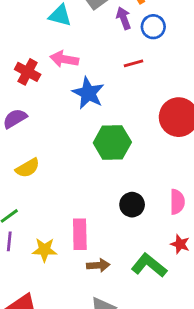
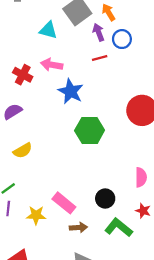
red line: (133, 63) -> (100, 58), moved
black circle: (132, 205) -> (105, 198), moved
pink rectangle: (80, 234) -> (64, 203), turned -50

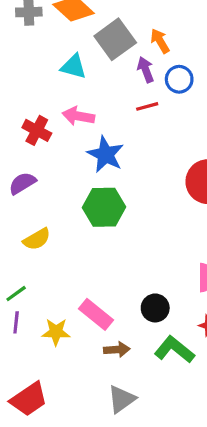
green hexagon: (90, 130) -> (104, 207), moved

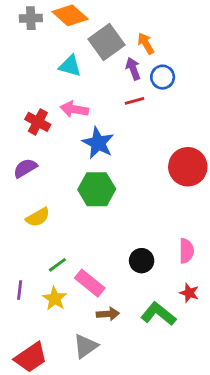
green line: (16, 294) -> (57, 265), moved
black circle: (155, 308) -> (142, 261), moved
yellow star: (56, 332) -> (55, 298), turned 30
gray triangle: (122, 399) -> (85, 346), moved

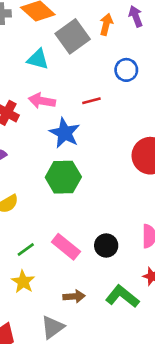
orange arrow: (146, 43) -> (106, 24), moved, turned 45
purple arrow: (133, 69) -> (136, 16), moved
red line: (135, 101) -> (91, 101), moved
pink rectangle: (90, 283) -> (66, 247), moved

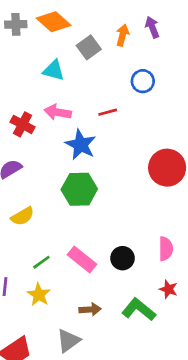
gray square: (73, 36) -> (89, 47), size x0.7

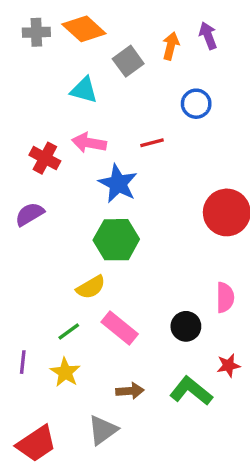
yellow semicircle: (23, 216) -> (91, 287), moved
pink semicircle: (166, 249) -> (225, 297), moved
black circle: (123, 258) -> (186, 326), moved
red star: (168, 289) -> (228, 365), turned -30

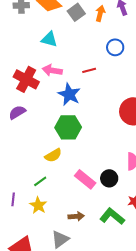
gray square: (128, 61) -> (76, 12), moved
red cross: (45, 158) -> (26, 79), size x1.4
pink rectangle: (120, 328) -> (85, 179), moved

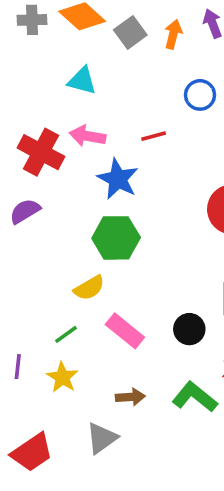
pink rectangle: (85, 179) -> (125, 331), moved

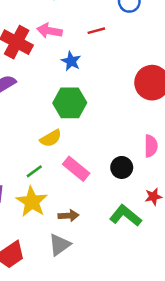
blue star: (118, 179) -> (71, 61), size x0.7
yellow star: (62, 377) -> (32, 202), size x1.4
brown arrow: (130, 397) -> (68, 216), moved

